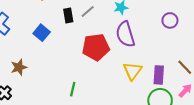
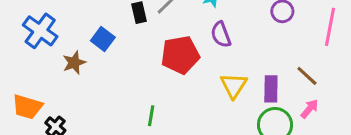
purple semicircle: (125, 34) -> (221, 35), size x0.7
brown star: (19, 67) -> (74, 63), moved

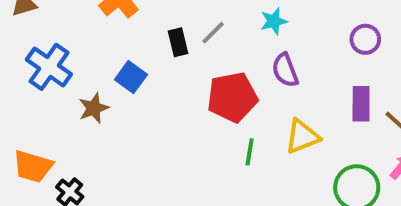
yellow triangle: (234, 85) -> (302, 137), turned 36
purple rectangle: (271, 89) -> (361, 104), moved
green line: (151, 116) -> (250, 152), moved

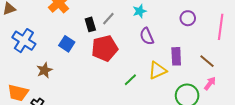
red pentagon: (232, 97) -> (105, 48), moved
purple rectangle: (361, 104) -> (176, 56), moved
brown star: (94, 108) -> (44, 70), moved
green line: (250, 152) -> (130, 80), turned 40

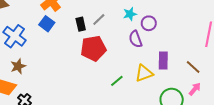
purple circle: (188, 18) -> (149, 23), moved
blue square: (67, 44) -> (47, 24), moved
brown star: (44, 70) -> (18, 66), moved

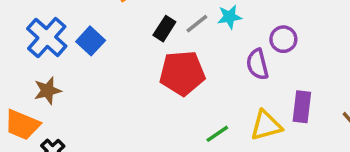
cyan star: (130, 14) -> (230, 17), moved
blue square: (47, 24) -> (91, 41), moved
black rectangle: (81, 24) -> (164, 29), turned 40

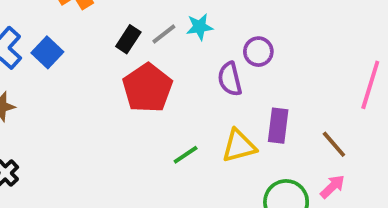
red pentagon: (182, 73) -> (147, 88), turned -30

